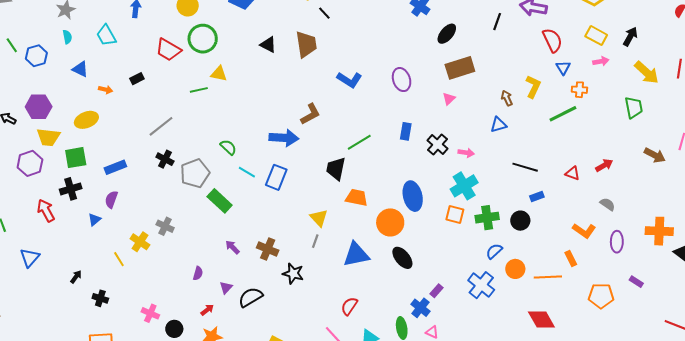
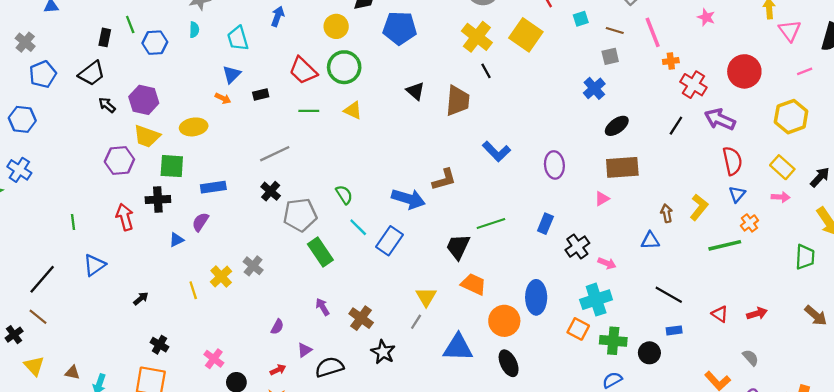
blue triangle: (80, 69) -> (232, 74), moved, turned 36
green line: (199, 90) -> (309, 111), moved
orange cross: (579, 90) -> (749, 223), turned 35
black cross: (100, 298) -> (159, 345), moved

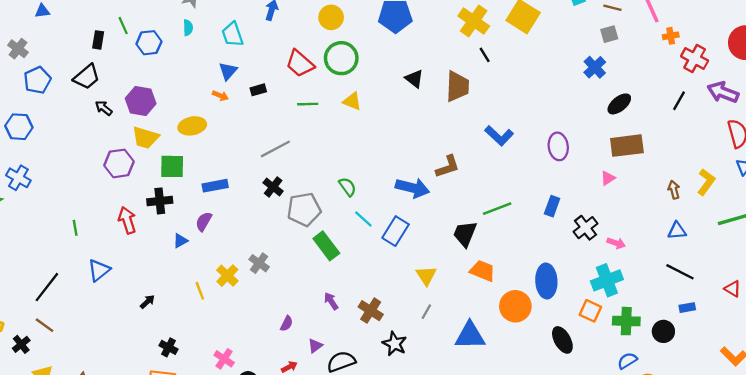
blue triangle: (650, 241) -> (677, 231), moved
yellow triangle: (426, 297) -> (426, 276), moved
black ellipse: (509, 363) -> (562, 340), moved

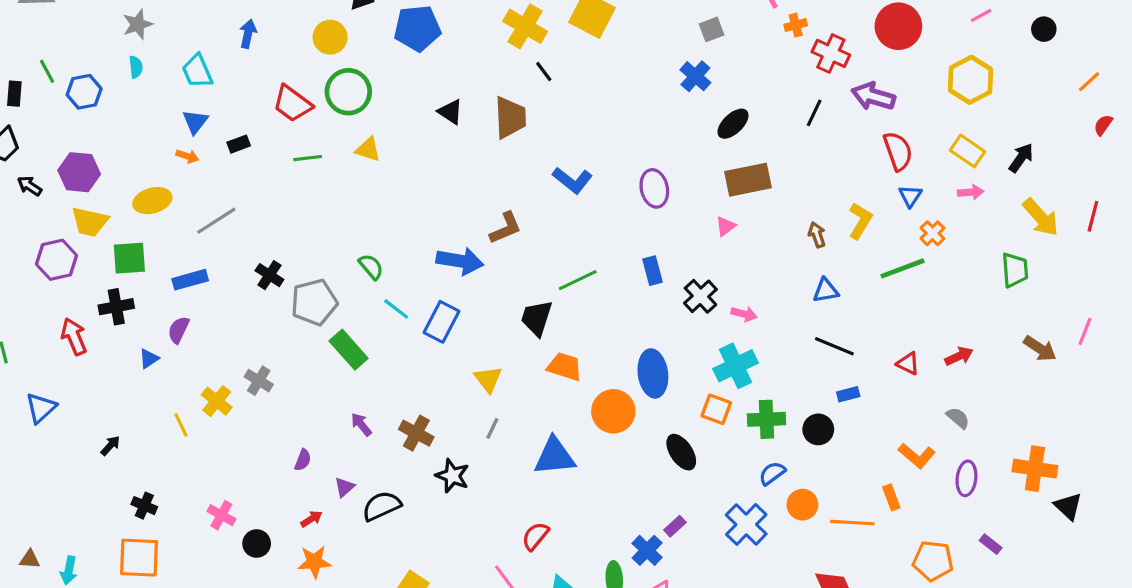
gray line: (275, 149) -> (216, 221), moved
blue rectangle: (552, 206) -> (652, 271), turned -30

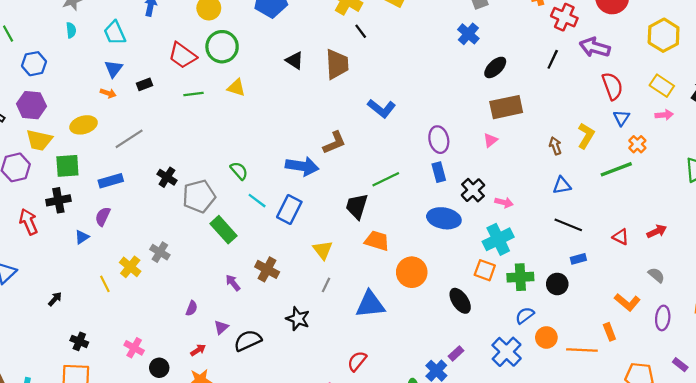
blue hexagon: (84, 92) -> (34, 64), moved
purple ellipse: (654, 188) -> (439, 140), moved
blue ellipse: (653, 373) -> (444, 218), moved, turned -72
brown cross: (416, 433) -> (267, 269), moved

